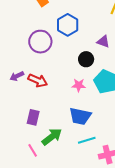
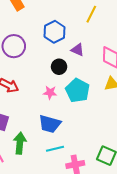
blue hexagon: (68, 25) -> (54, 32), moved
green arrow: (52, 137) -> (20, 143), turned -50

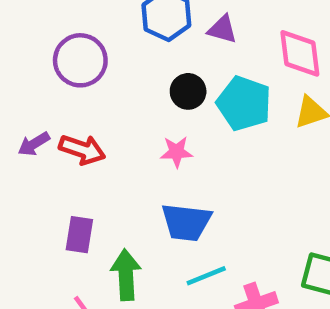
purple triangle: (78, 50) -> (222, 29), moved
cyan pentagon: (78, 90) -> (244, 103), moved

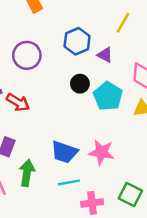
pink star: (176, 152) -> (101, 152), moved, size x1.5

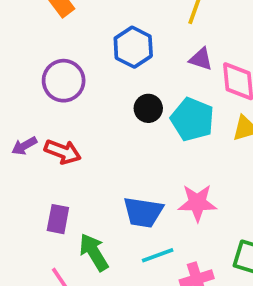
purple triangle: (105, 55) -> (201, 59), moved
green arrow: (27, 173) -> (94, 252), turned -30

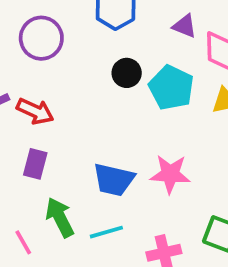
purple rectangle: (58, 219) -> (35, 164), moved
cyan line: (158, 255) -> (106, 232), moved

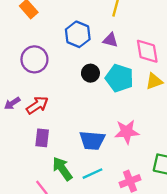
purple triangle: (185, 26) -> (110, 40), moved
red arrow: (35, 111) -> (37, 105), turned -50

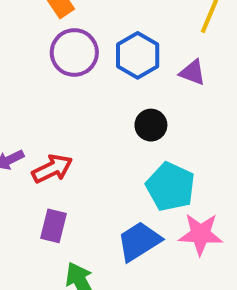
purple circle: (34, 59) -> (74, 52), moved
cyan pentagon: (119, 78) -> (170, 187), moved
blue trapezoid: (92, 140) -> (139, 241), turned 136

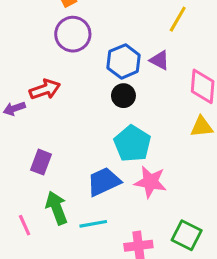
blue hexagon: (138, 55) -> (124, 61), moved
red arrow: (52, 169) -> (45, 89), moved

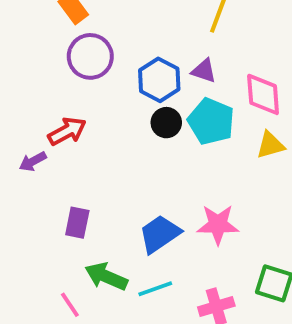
cyan pentagon: (132, 144) -> (211, 121), moved
green arrow: (57, 208) -> (106, 276), turned -36

